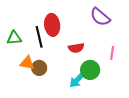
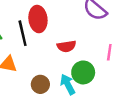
brown circle: (39, 68) -> (40, 84), moved
cyan arrow: (77, 80) -> (68, 84), turned 108

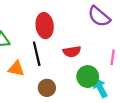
black line: (23, 33) -> (37, 54), moved
cyan arrow: (68, 84) -> (100, 88), moved

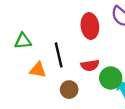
red ellipse: (45, 26) -> (90, 26), moved
red semicircle: (72, 52) -> (90, 65), moved

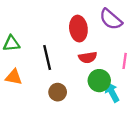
red semicircle: (90, 65) -> (88, 57), moved
orange triangle: (38, 70) -> (14, 77), moved

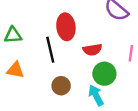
red ellipse: (78, 29) -> (66, 27), moved
cyan arrow: (112, 92) -> (96, 95), moved

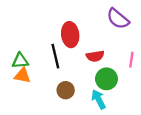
green triangle: (13, 35) -> (20, 61), moved

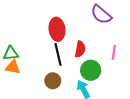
black line: (55, 56) -> (58, 54), moved
red semicircle: (95, 56) -> (80, 49), turned -70

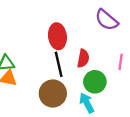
brown circle: (53, 81) -> (53, 93), size x1.5

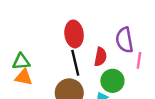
purple semicircle: (107, 20) -> (124, 40), moved, turned 40

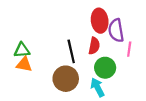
red ellipse: (74, 34) -> (100, 21), moved

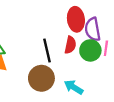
green circle: (105, 68) -> (90, 50), moved
cyan arrow: (97, 87) -> (74, 87), turned -30

